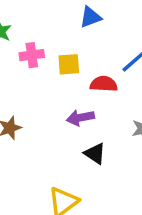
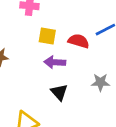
yellow square: (69, 64) -> (47, 36), moved

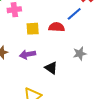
purple arrow: (55, 62) -> (28, 54), moved

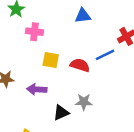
gray star: (80, 54) -> (84, 102), moved
black triangle: (51, 68) -> (61, 113), turned 48

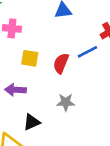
red semicircle: (80, 65) -> (61, 63), turned -84
black triangle: (61, 113) -> (32, 122), moved

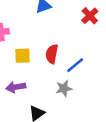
blue line: (87, 52) -> (75, 65), moved

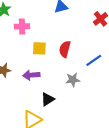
blue line: (75, 65) -> (94, 60), moved

